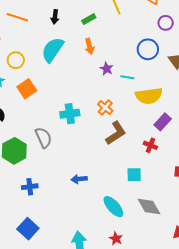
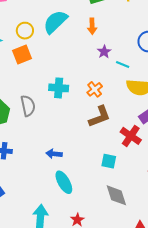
yellow circle: (16, 60) -> (25, 31), moved
red cross: (150, 145) -> (131, 136), size x1.5
cyan ellipse: (113, 207) -> (64, 182), moved

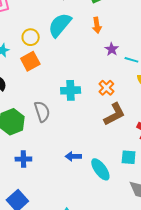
cyan ellipse: (64, 182) -> (100, 169), moved

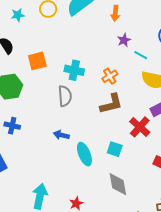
orange square: (30, 61) -> (37, 61), moved
gray semicircle: (42, 112) -> (65, 96), moved

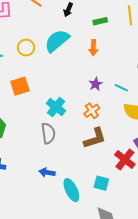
purple star: (124, 40) -> (96, 84), moved
orange square: (37, 61) -> (20, 86), moved
cyan cross: (74, 70) -> (56, 107), turned 30

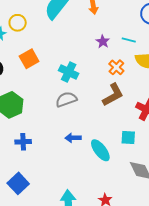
yellow circle: (26, 48) -> (18, 23), moved
orange cross: (92, 111) -> (116, 67), moved
gray semicircle: (48, 133) -> (66, 99), turned -90

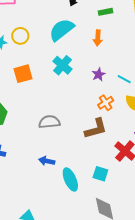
cyan cross: (69, 72) -> (63, 65), moved

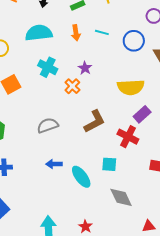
cyan semicircle: (62, 30) -> (39, 33), turned 44
cyan line: (124, 79) -> (102, 32), moved
orange cross: (106, 103) -> (72, 86), moved

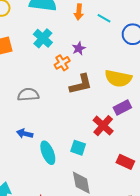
brown L-shape: (95, 121) -> (81, 84), moved

